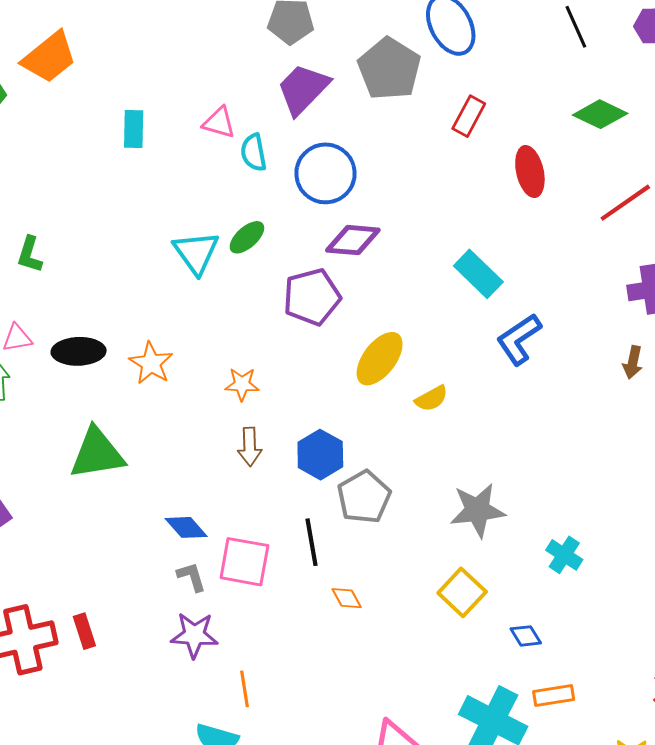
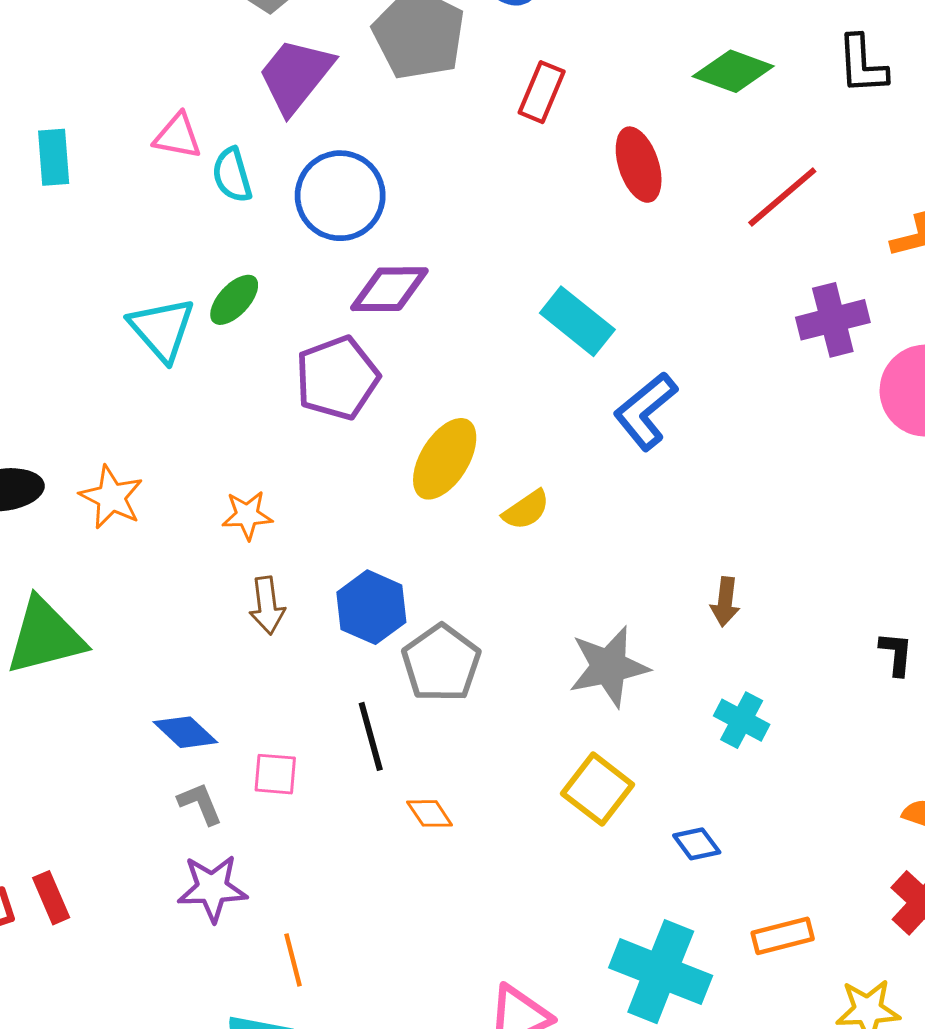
brown arrow: (633, 362) -> (725, 602), moved
pink square: (244, 562) -> (275, 774), size x0.6
orange rectangle: (554, 696) -> (783, 936), moved

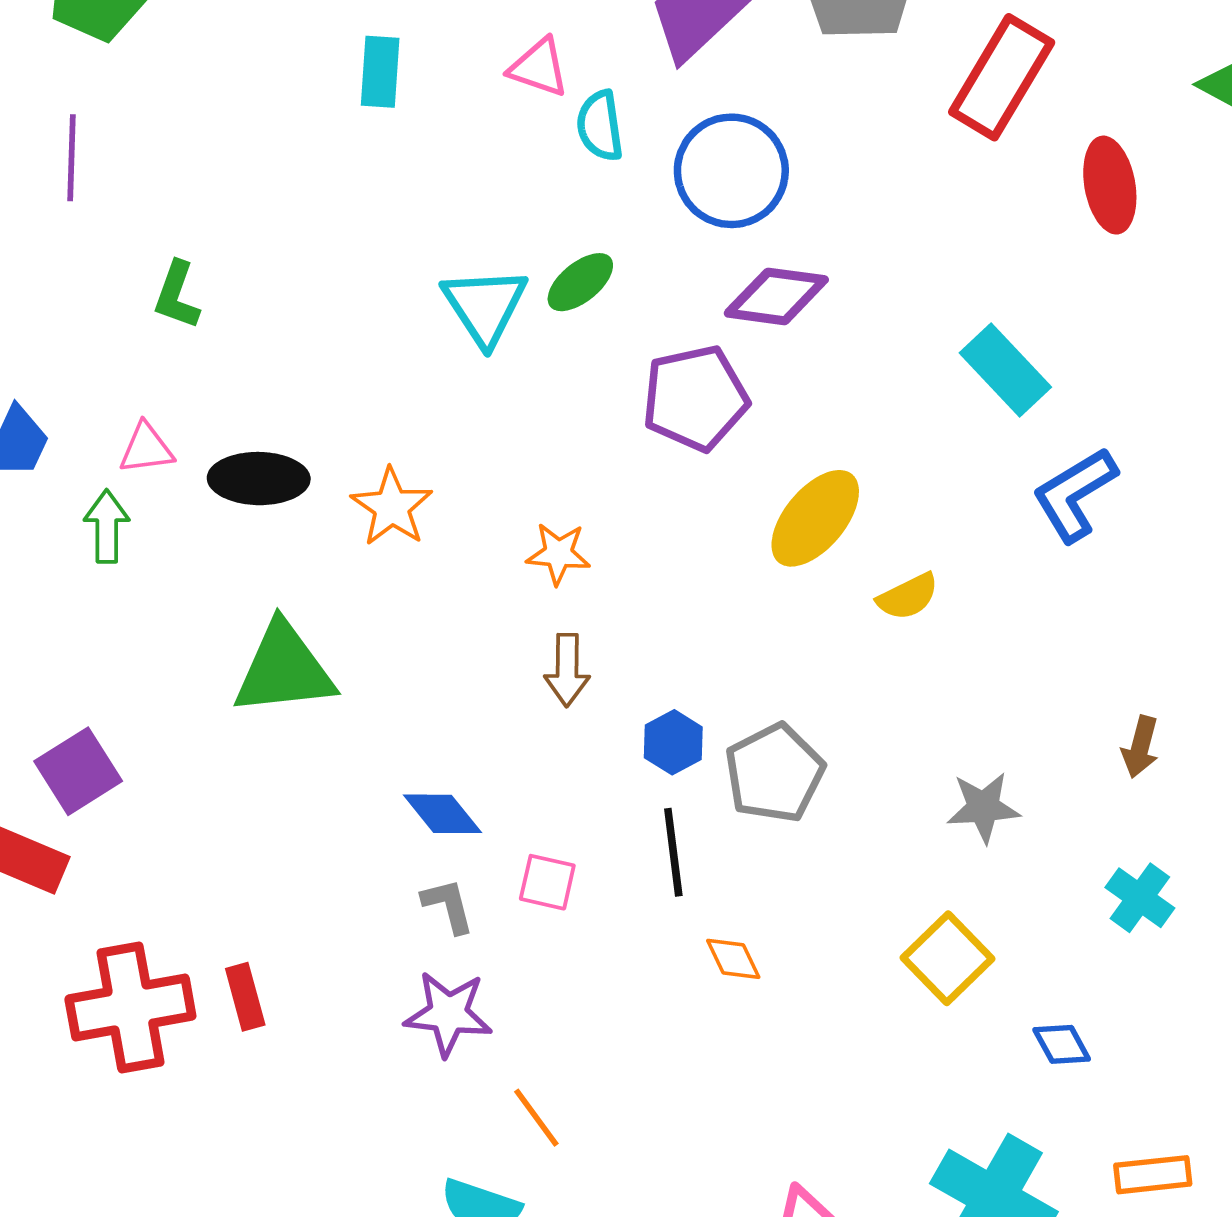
red rectangle: (542, 92) -> (1002, 77), size x1.6
blue hexagon: (371, 607) -> (673, 742), moved, size x0.7
gray star: (609, 667) -> (983, 807), size x0.7
orange line: (293, 960) -> (536, 1118), turned -30

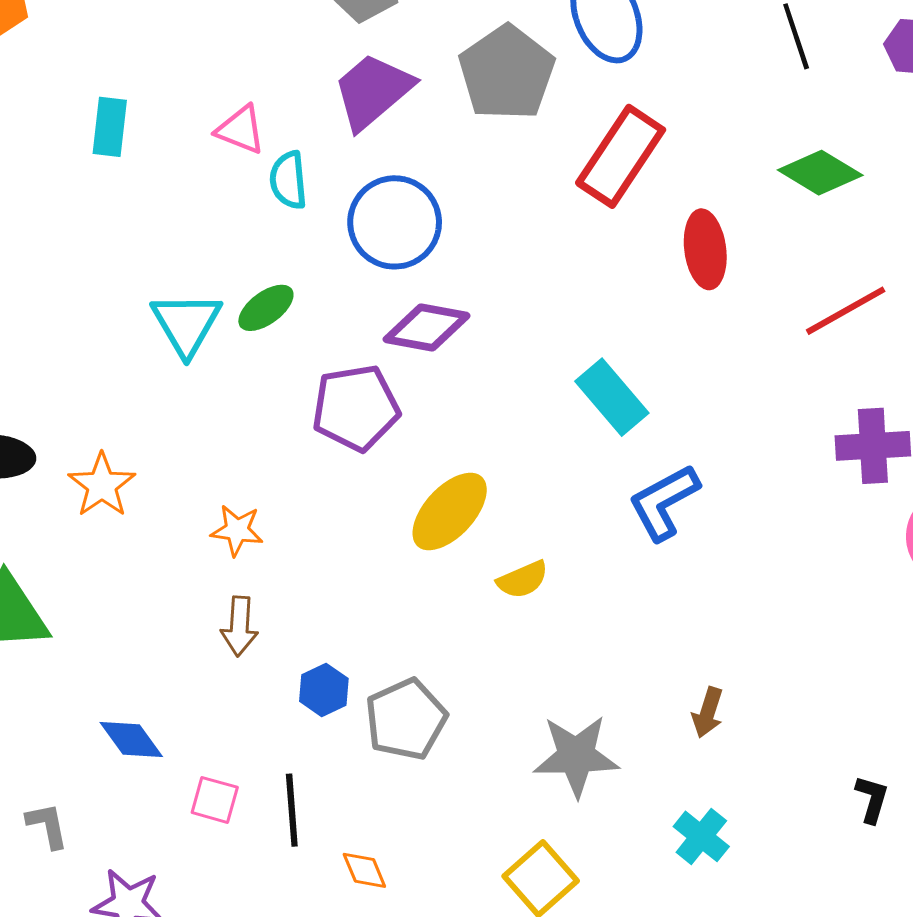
gray star: (983, 807) -> (576, 756), size x1.4
black line: (673, 852) -> (292, 810), moved
gray L-shape: (448, 906) -> (47, 826), moved

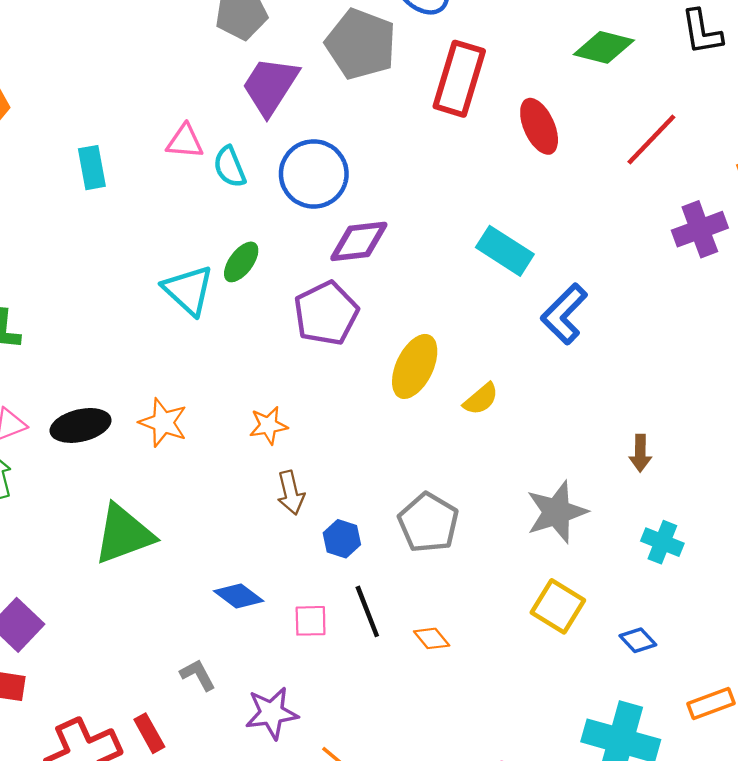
blue hexagon: (324, 690) -> (342, 539), moved

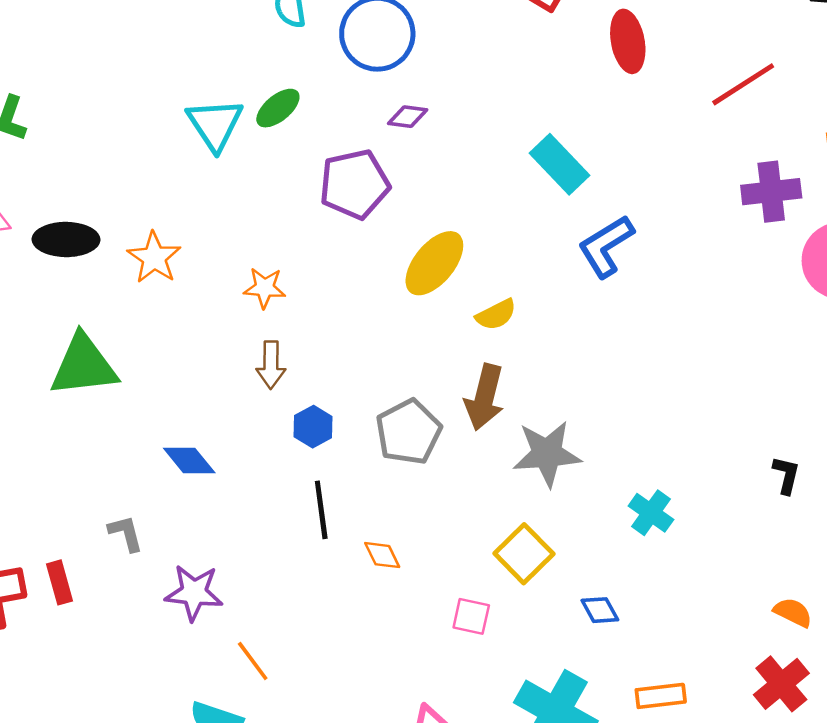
purple diamond: (359, 241) -> (408, 117), size x0.6
brown arrow: (640, 453) -> (485, 397), moved, size x1.6
pink square: (311, 621) -> (471, 616), moved

